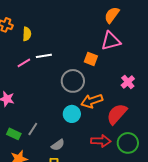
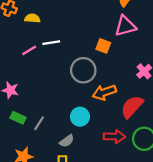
yellow semicircle: (27, 34) -> (32, 18), turned -88
cyan circle: (72, 114) -> (80, 117), moved
green rectangle: (14, 134) -> (18, 118), moved

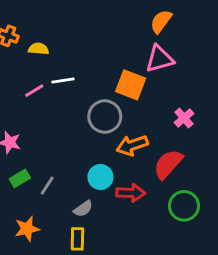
orange square: (103, 46) -> (131, 85), size x1.5
green rectangle: (18, 118) -> (20, 178), turned -56
red arrow: (114, 137) -> (131, 193), moved

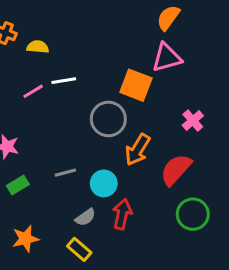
orange arrow: (132, 145) -> (138, 150), turned -40
gray line: (47, 186) -> (65, 173), moved, turned 42
red arrow: (131, 193) -> (122, 214), moved, turned -80
yellow rectangle: (77, 239) -> (79, 249), turned -50

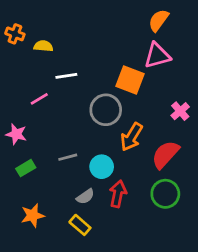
pink line: (33, 91) -> (39, 99), moved
green circle: (193, 214) -> (165, 194), moved

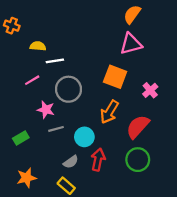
yellow semicircle: (43, 46) -> (38, 46), moved
orange square: (130, 80) -> (115, 77), moved
gray circle: (106, 110) -> (68, 89), moved
pink star: (16, 134) -> (46, 110), moved

